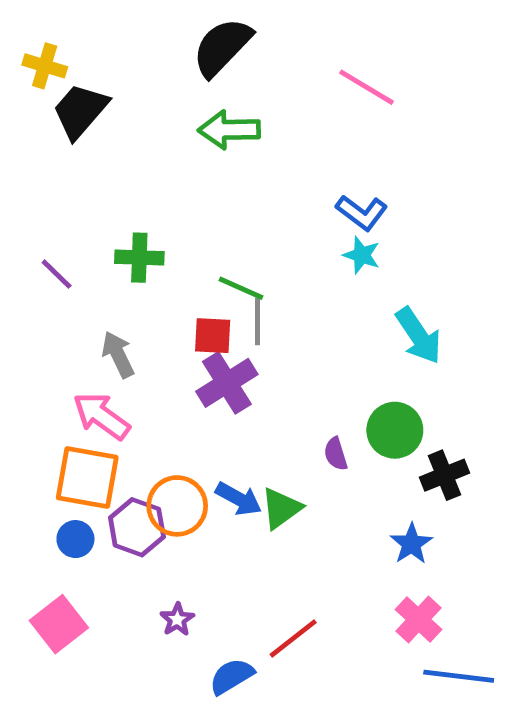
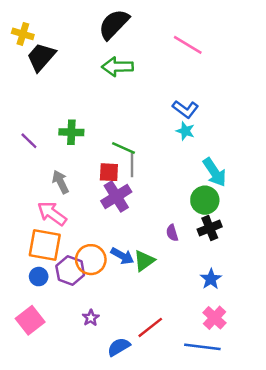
green circle: (395, 430) -> (205, 200), moved
black cross: (445, 475) -> (210, 228), moved
blue line: (459, 676) -> (202, 347), moved

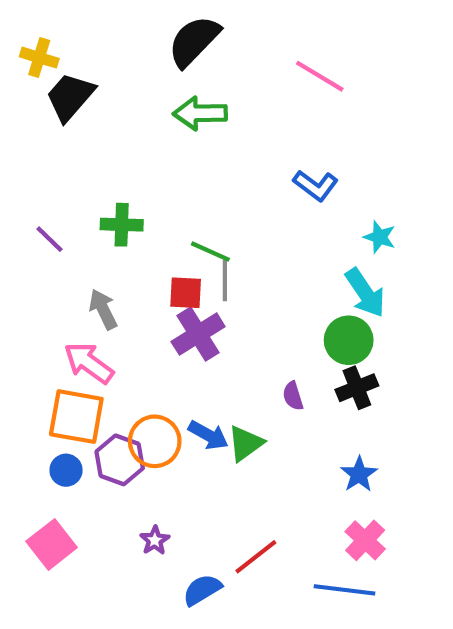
cyan star: (185, 131) -> (380, 237), moved

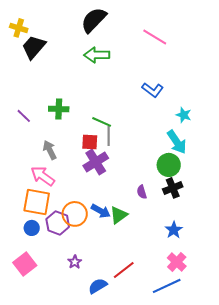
blue line: (344, 590) -> (167, 286), turned -32

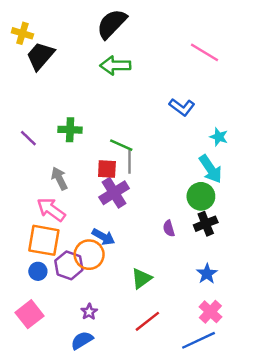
pink line: (155, 37) -> (205, 52), moved
blue arrow: (101, 211) -> (103, 237), moved
green triangle: (119, 215) -> (141, 278), moved
blue semicircle: (98, 286) -> (82, 340), moved

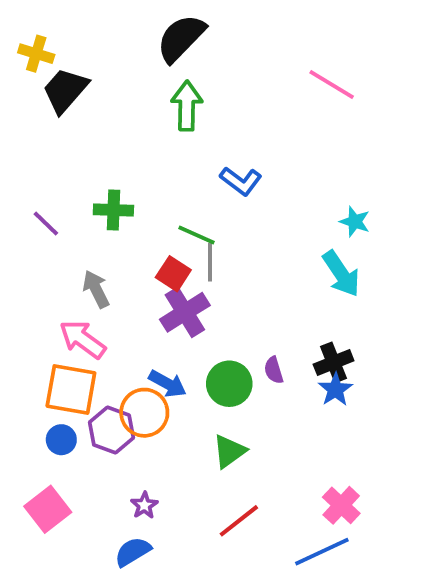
green arrow: (115, 65) -> (187, 106), turned 92
blue L-shape: (182, 107) -> (241, 181), moved
red square: (107, 169) -> (173, 274), turned 30
green circle: (201, 196) -> (229, 384), moved
blue star: (207, 274) -> (335, 390), moved

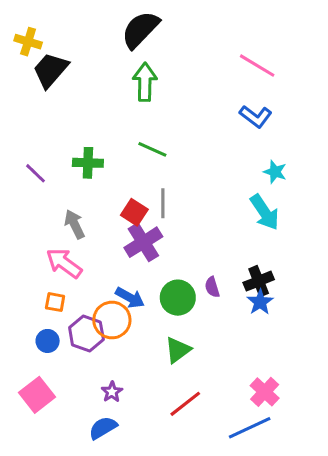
blue L-shape: (241, 181) -> (256, 116), moved
green line: (196, 235) -> (152, 149), moved
orange square: (71, 390) -> (55, 302), size x0.5

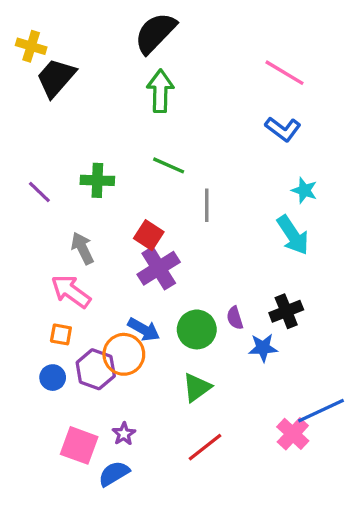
gray line: (163, 203) -> (207, 205), moved
blue star: (260, 302) -> (263, 348), moved, turned 30
pink square: (37, 395) -> (79, 445), moved, turned -32
blue line: (250, 428) -> (321, 411), moved

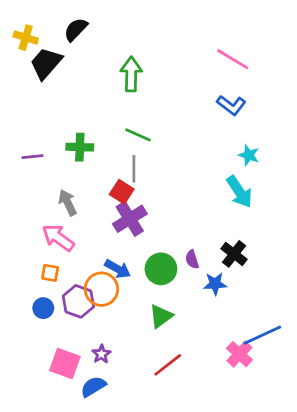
black semicircle: (155, 33) -> (76, 29), moved, size x0.7
purple line: (39, 192) -> (32, 157), turned -50
gray line: (207, 205) -> (134, 169), moved
black cross: (286, 311) -> (234, 254), turned -30

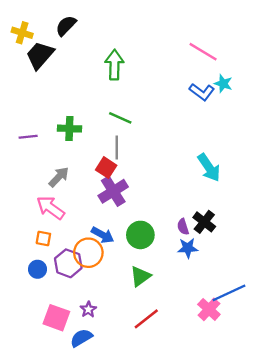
cyan star: (249, 155) -> (223, 84), moved
gray arrow: (68, 203) -> (59, 177), turned 70
purple semicircle: (192, 259) -> (183, 227), moved

